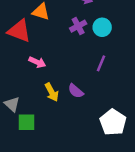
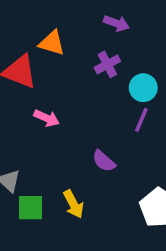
cyan circle: (102, 27) -> (143, 88), moved
yellow arrow: (52, 92) -> (73, 204), moved

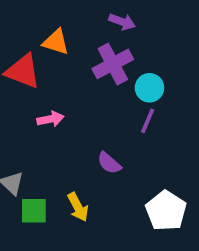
purple cross: (107, 64) -> (113, 64), size x1.5
pink arrow: (47, 118) -> (50, 119), turned -35

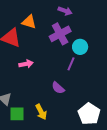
purple line: (148, 121) -> (71, 64), moved

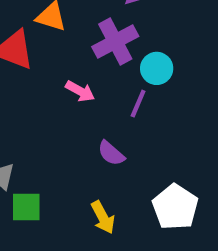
pink arrow: (26, 64) -> (80, 91), moved, turned 40
yellow arrow: (41, 112) -> (103, 217), moved

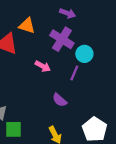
purple cross: (115, 42) -> (62, 39), turned -30

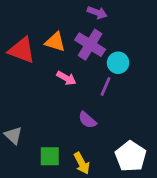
orange triangle: (27, 26) -> (55, 42), moved
green square: (13, 129) -> (50, 156), moved

